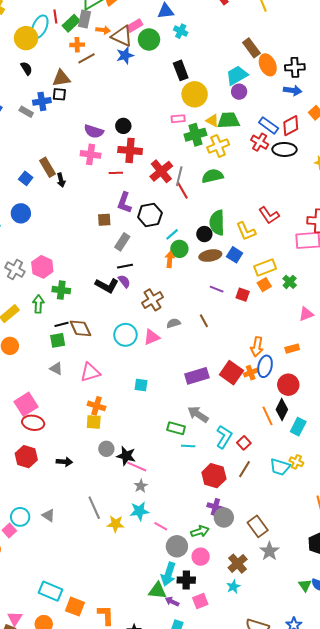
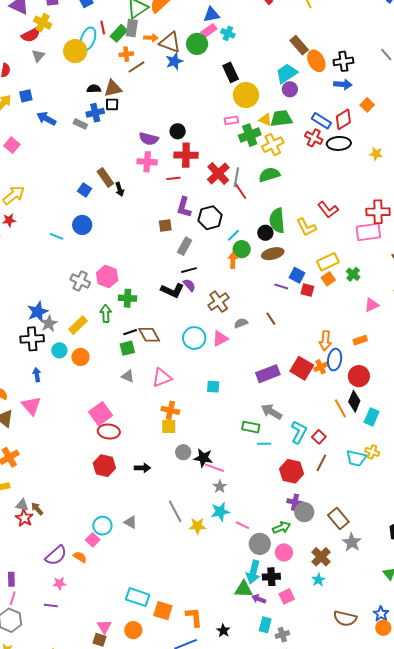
pink rectangle: (135, 26) -> (209, 31), moved
black semicircle: (26, 68) -> (94, 89), moved, turned -56
blue square: (235, 255) -> (297, 275), moved

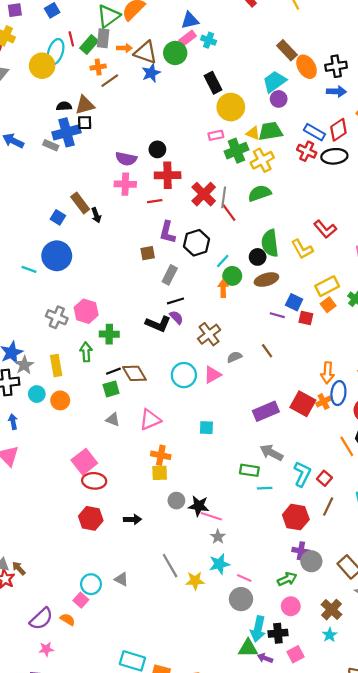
blue cross: (95, 113) -> (67, 132), size x1.4
blue circle: (82, 225) -> (57, 256), size x1.4
yellow rectangle: (78, 325) -> (56, 366), turned -54
gray circle: (260, 544) -> (241, 599), moved

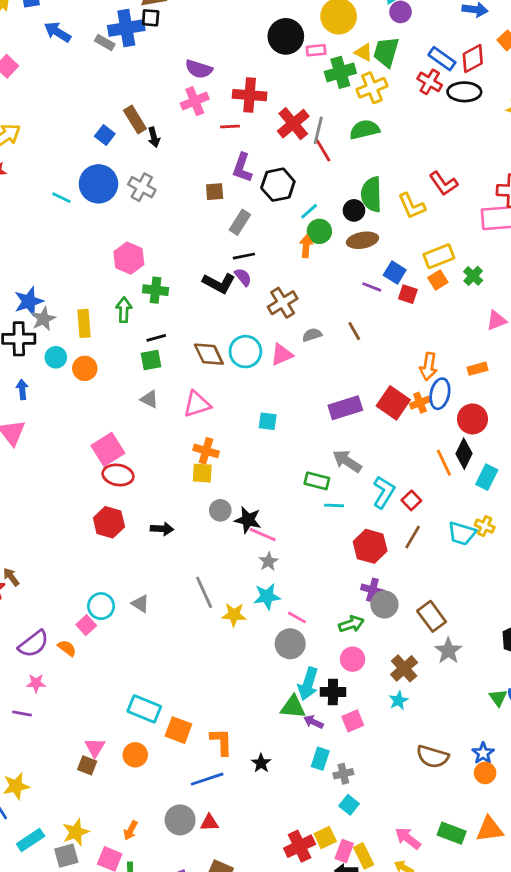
green trapezoid: (271, 131) -> (386, 52), turned -70
black circle: (157, 149) -> (286, 36), moved, size x1.6
pink cross: (125, 184) -> (195, 101), turned -30
gray cross: (57, 317) -> (142, 187), moved
brown diamond: (134, 373) -> (209, 354), moved

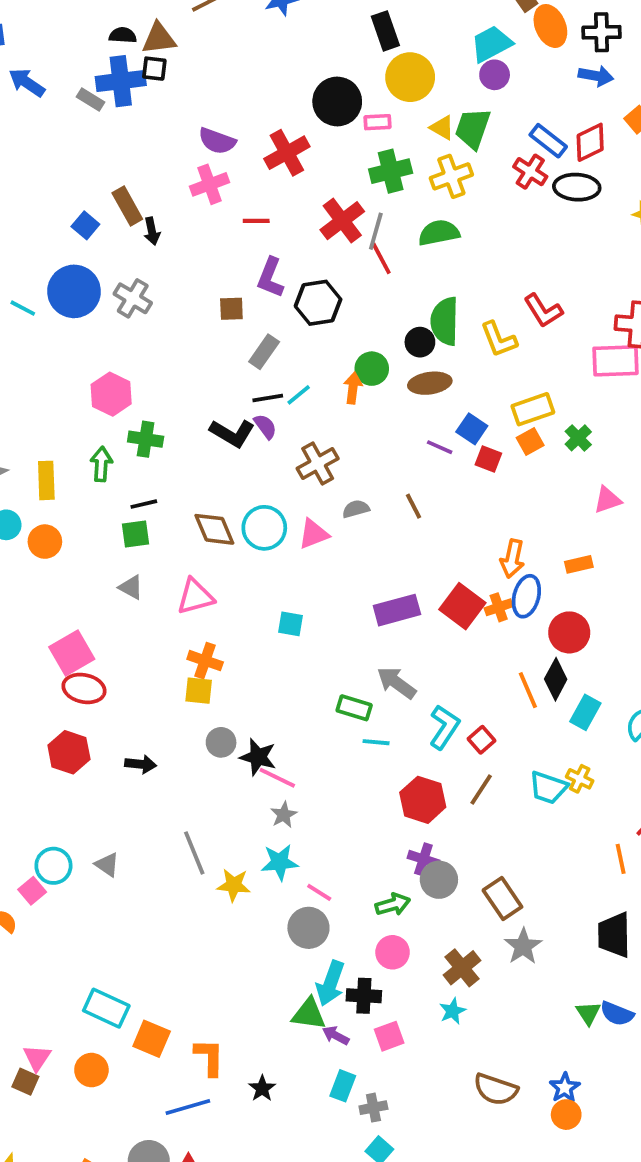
green cross: (340, 72) -> (391, 171), moved
red cross: (250, 95) -> (287, 153), moved, turned -36
cyan line: (309, 211) -> (299, 395), moved

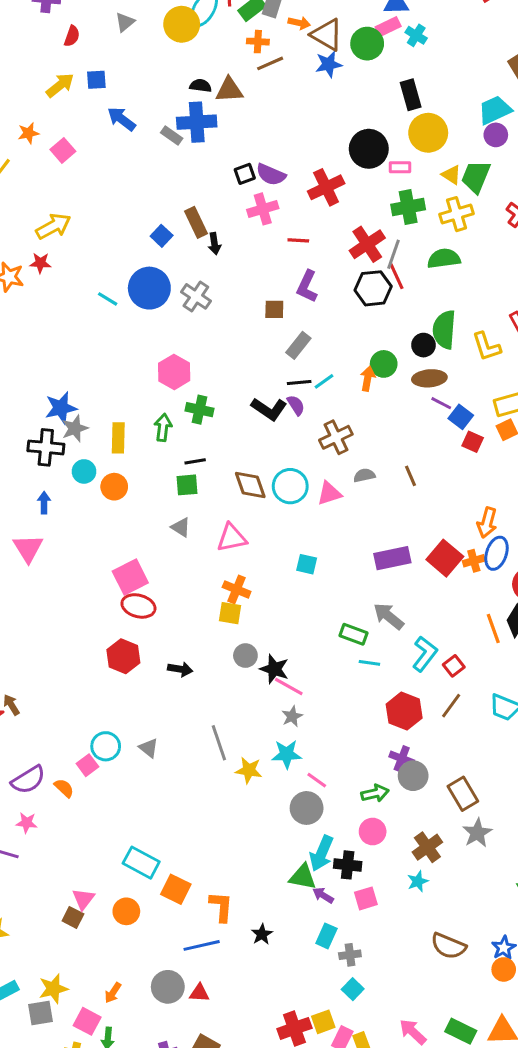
black square: (154, 69) -> (245, 174), moved, turned -30
black hexagon: (318, 303) -> (373, 288), moved
purple line: (440, 447) -> (441, 403), moved

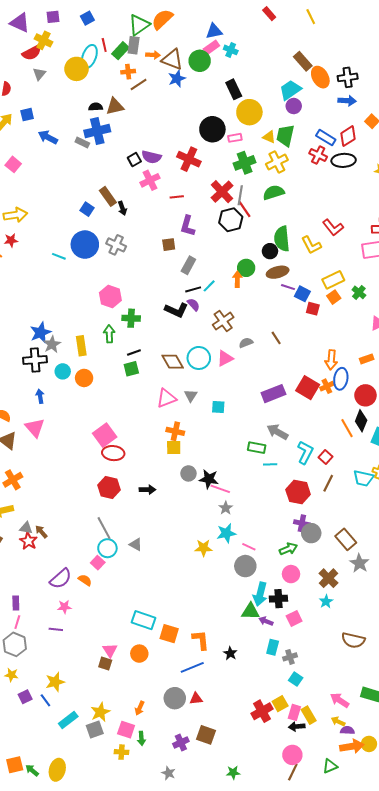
red cross: (326, 187) -> (189, 159), turned -30
yellow arrow: (53, 226) -> (15, 215), turned 30
gray triangle: (181, 527) -> (191, 396), moved, turned 40
gray line: (219, 743) -> (104, 528), moved

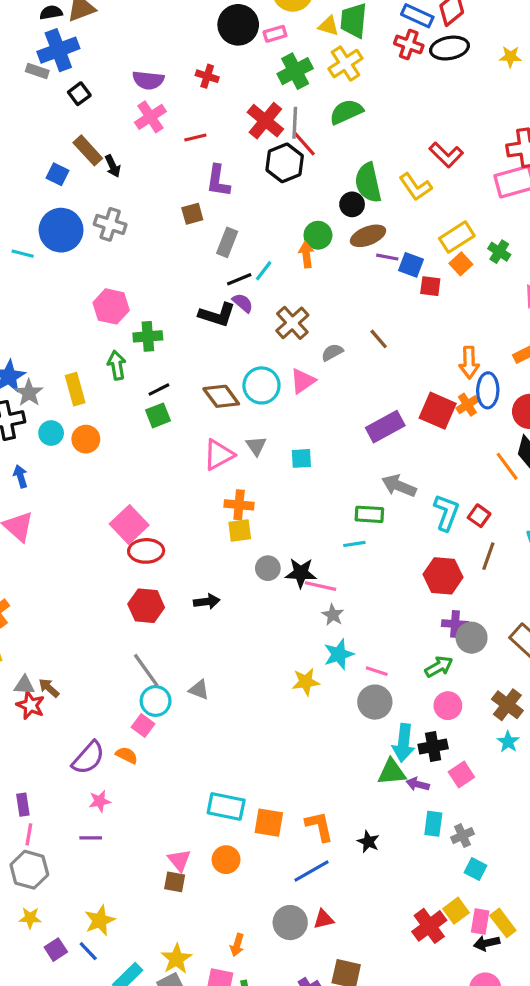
black square: (134, 159) -> (79, 94), moved
red cross: (189, 159) -> (207, 76), size x0.6
cyan line: (270, 464) -> (354, 544), moved

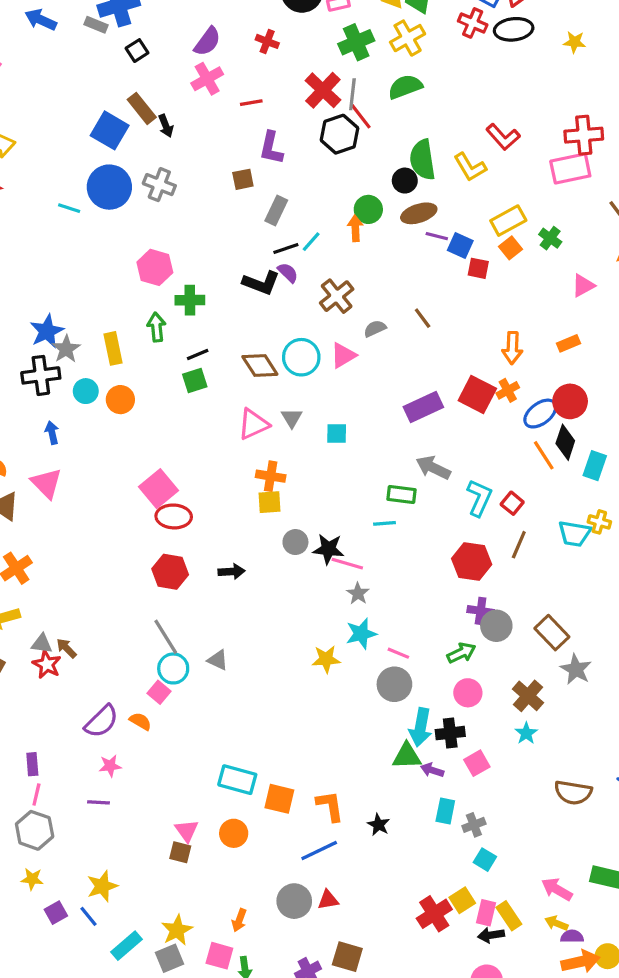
purple semicircle: (148, 80) -> (207, 42), turned -64
blue square: (58, 174) -> (110, 130), size x1.6
blue ellipse: (488, 390) -> (540, 414), moved, turned 48

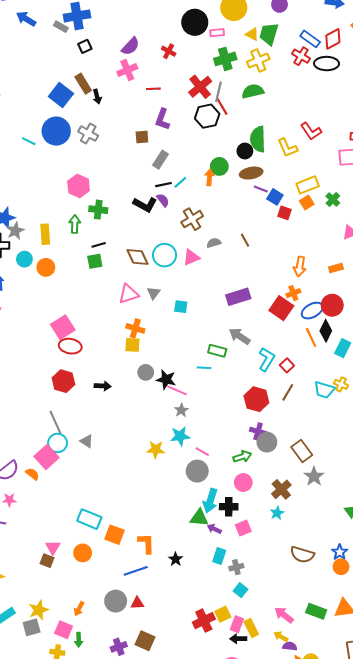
red square: (477, 394) -> (281, 308), moved
pink square: (159, 692) -> (47, 457), size x1.6

